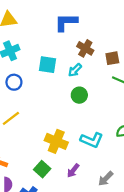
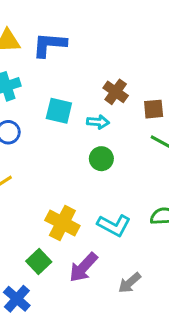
blue L-shape: (66, 22) -> (49, 45), moved
cyan arrow: (75, 70) -> (98, 122), turned -136
purple arrow: (73, 171) -> (83, 267), size x1.5

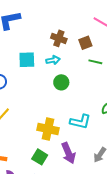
purple arrow: (83, 267) -> (68, 153), turned -50

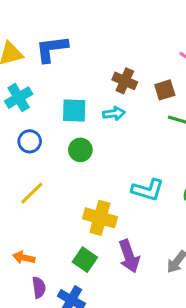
green circle: (61, 82) -> (80, 150), moved
cyan L-shape: (80, 122) -> (148, 190), moved

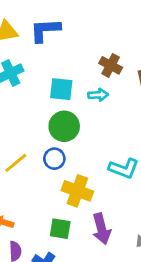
blue circle: (30, 141) -> (54, 159), moved
green circle: (80, 150) -> (64, 126), size x1.4
green square: (85, 260) -> (60, 229), turned -30

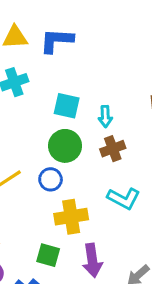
brown cross: (111, 65) -> (113, 149), moved, turned 35
cyan arrow: (98, 95) -> (105, 116), turned 84
yellow cross: (77, 191) -> (71, 217), turned -36

